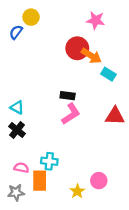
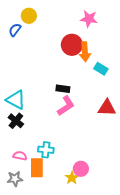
orange arrow: (91, 56) -> (85, 52), turned 54
cyan triangle: (17, 107) -> (16, 100), size x1.5
pink circle: (99, 181) -> (81, 169), moved

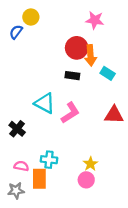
black rectangle: (63, 89) -> (72, 76), moved
cyan triangle: (16, 100) -> (45, 103), moved
yellow star: (72, 178) -> (90, 164), moved

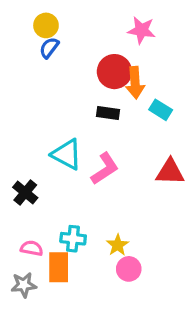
blue semicircle: (16, 32) -> (49, 48), moved
yellow star: (90, 164) -> (118, 245), moved

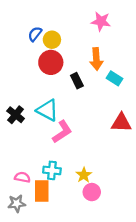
yellow circle: (46, 25) -> (52, 40), moved
red circle: (114, 72) -> (51, 62), moved
black rectangle: (108, 113) -> (77, 81), turned 56
pink L-shape: (105, 169) -> (62, 132), moved
black cross: (25, 193) -> (16, 115), moved

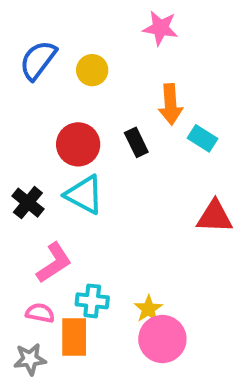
pink star: (101, 21) -> (160, 28), moved
blue semicircle: (35, 34) -> (38, 60), moved, size x1.5
red circle: (51, 62) -> (78, 144), moved
pink L-shape: (62, 132) -> (54, 263), moved
pink circle: (92, 192) -> (162, 339), size x1.5

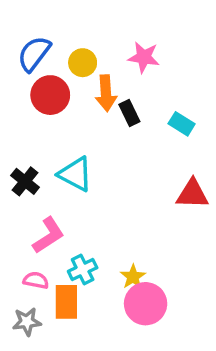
pink star: (160, 28) -> (144, 57), moved
orange arrow: (170, 104) -> (106, 93), moved
black rectangle: (136, 142) -> (129, 113), moved
red circle: (78, 144) -> (50, 95), moved
cyan cross: (92, 301) -> (83, 270), turned -32

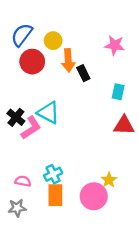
pink star: (144, 57) -> (115, 45), moved
cyan rectangle: (182, 124) -> (118, 92), moved, turned 70
pink L-shape: (48, 235) -> (31, 128), moved
yellow star: (133, 277) -> (109, 180), moved
orange rectangle: (66, 302) -> (55, 195), moved

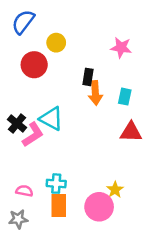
blue semicircle: (22, 35) -> (23, 22), moved
orange arrow: (68, 60) -> (95, 93), moved
black rectangle: (83, 73) -> (88, 77), turned 35
cyan cross: (53, 174) -> (56, 184), turned 30

